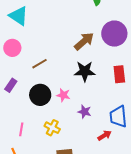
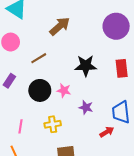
brown arrow: (84, 41) -> (60, 26), moved
yellow cross: (52, 128) -> (53, 124), turned -35

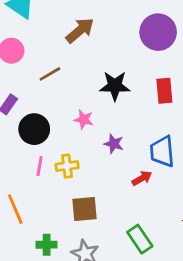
black circle: (40, 90) -> (34, 129), moved
pink line: (20, 126) -> (40, 166), moved

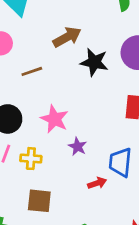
black star: (115, 86) -> (94, 62), moved
pink star: (84, 119) -> (54, 119), size x1.5

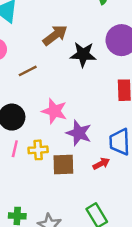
purple star: (78, 147) -> (79, 133), size x1.5
brown square: (39, 201) -> (63, 164), moved

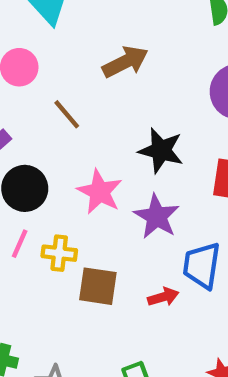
black star: (83, 54) -> (161, 150), moved
brown line: (28, 71) -> (67, 114), turned 66
purple star: (79, 133) -> (157, 216), moved

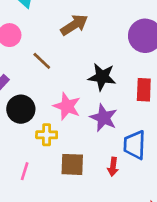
pink line: (20, 244) -> (25, 171), moved
yellow cross: (59, 253) -> (47, 135), moved
red arrow: (163, 297) -> (113, 167), turned 120

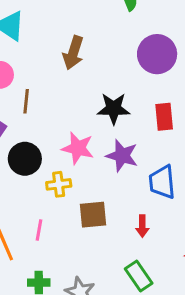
brown arrow: (74, 25) -> (73, 53), turned 148
brown line: (42, 61) -> (26, 101), moved, turned 60
red arrow: (113, 167) -> (142, 226), moved

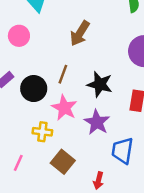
brown line: (26, 101) -> (63, 74), moved
black circle: (25, 159) -> (34, 89), moved
brown square: (93, 215) -> (63, 162), turned 30

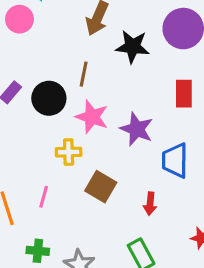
pink circle: (19, 36) -> (19, 19), moved
black star: (100, 84) -> (133, 47), moved

